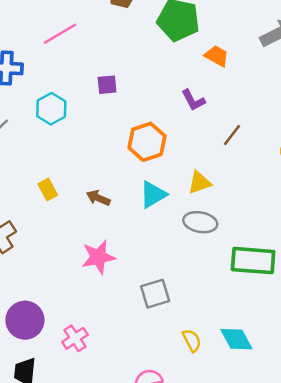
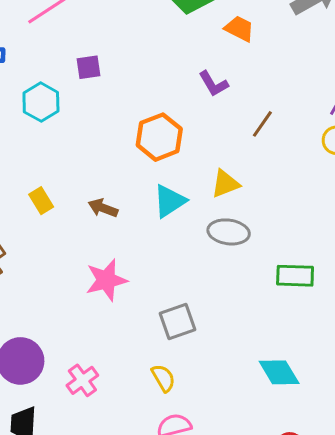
purple square: (107, 85) -> (88, 67), moved
green rectangle: (253, 261) -> (295, 276), size x0.7
yellow semicircle: (192, 340) -> (163, 378), moved

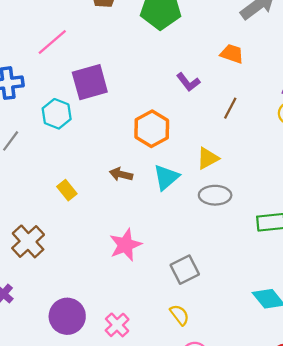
orange trapezoid: (239, 29) -> (232, 54), moved
purple square: (88, 67) -> (90, 82), size x1.8
brown arrow: (103, 208) -> (121, 174), moved

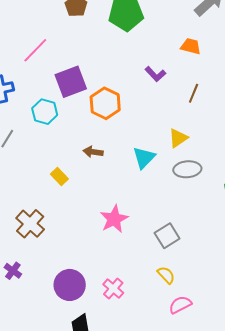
orange hexagon: (152, 129) -> (105, 103), moved
brown arrow: (121, 174) -> (93, 152), moved

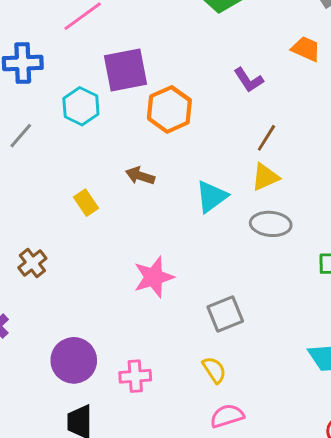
brown line: (194, 93) -> (266, 138), moved
brown cross: (30, 224) -> (32, 263), size x0.7
pink cross: (113, 289) -> (135, 376), turned 35

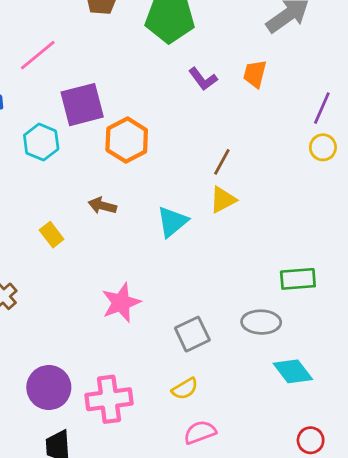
orange trapezoid: (306, 49) -> (255, 74), turned -96
purple L-shape: (249, 80) -> (203, 79), moved
gray ellipse: (271, 224) -> (261, 322), moved
yellow semicircle: (214, 370) -> (185, 389), turned 96
pink cross: (135, 376) -> (109, 399), size x1.5

